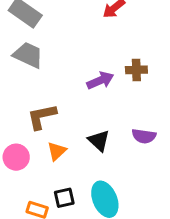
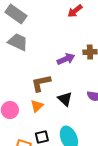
brown L-shape: (42, 117) -> (41, 83), moved

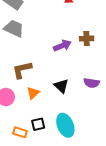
brown L-shape: (41, 83) -> (22, 70), moved

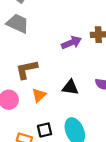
black triangle: (61, 86) -> (70, 87), turned -35

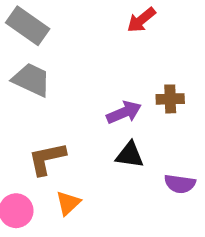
black triangle: (70, 87) -> (130, 155), moved

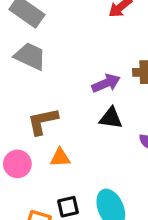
orange triangle: (68, 203) -> (60, 158), turned 40

